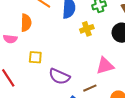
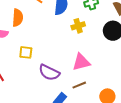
pink triangle: (105, 66) -> (81, 62), moved

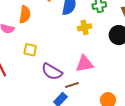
brown line: (79, 85) -> (72, 85), moved

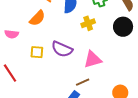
orange semicircle: (25, 14) -> (37, 18), moved, turned 42
purple semicircle: (52, 72) -> (62, 49), moved

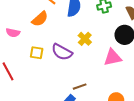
yellow cross: (88, 23) -> (85, 39), moved, turned -32
pink triangle: (93, 59) -> (113, 58), moved

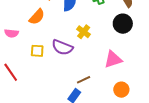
pink triangle: (113, 58) -> (113, 59), moved

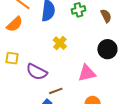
black circle: (123, 24) -> (107, 49), moved
purple semicircle: (62, 47) -> (37, 72), moved

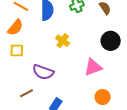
yellow square: (12, 58) -> (17, 50), moved
brown line: (56, 91) -> (26, 93), moved

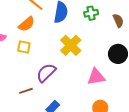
yellow cross: (63, 41) -> (71, 45), size x1.5
purple semicircle: (43, 72) -> (46, 73), turned 105

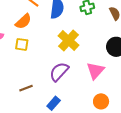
purple semicircle: (46, 73) -> (59, 72), moved
pink triangle: (96, 77) -> (95, 71), turned -36

